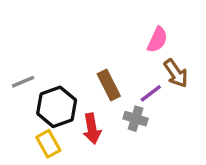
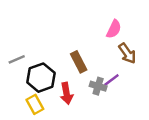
purple line: (151, 93) -> (111, 80), moved

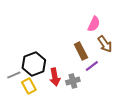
gray line: (17, 59) -> (14, 75), moved
brown rectangle: (79, 62) -> (81, 51), moved
gray cross: (98, 86) -> (73, 81), moved, turned -32

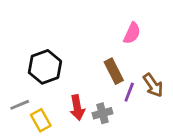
brown arrow: (105, 44) -> (153, 85), moved
black hexagon: (34, 64) -> (45, 67), moved
purple line: (92, 66) -> (129, 92), turned -32

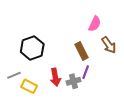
brown arrow: (153, 85) -> (109, 45), moved
purple line: (129, 92) -> (86, 72), moved
yellow rectangle: (41, 120) -> (29, 86), turned -35

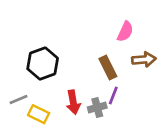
brown arrow: (109, 45) -> (144, 60), turned -60

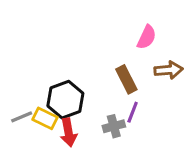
black hexagon: (43, 64) -> (65, 100), moved
red arrow: (73, 102) -> (69, 132), moved
yellow rectangle: (39, 114) -> (45, 118), moved

